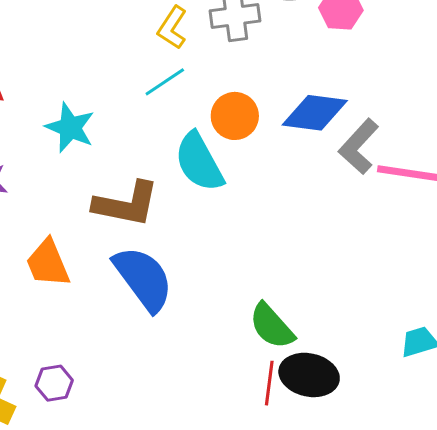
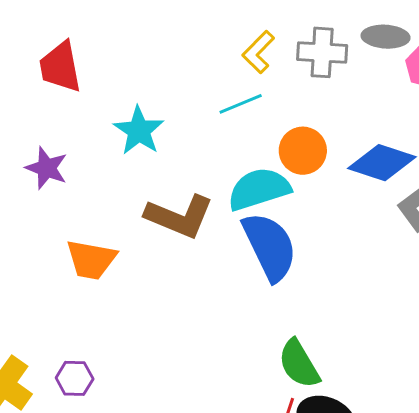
cyan semicircle: (199, 162) -> (259, 189), turned 90
orange trapezoid: (48, 263) -> (91, 260), turned -68
blue semicircle: (143, 279) -> (270, 247), moved

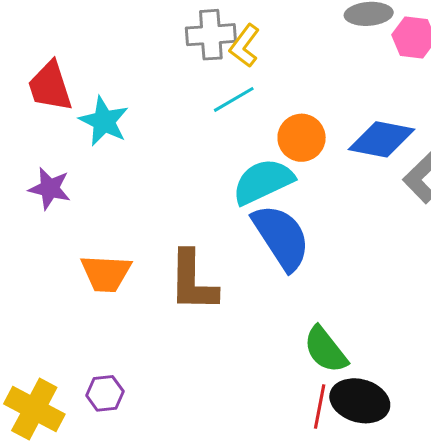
gray cross: (322, 52) -> (211, 35), moved
cyan star: (139, 131) -> (104, 121), moved
brown L-shape: (179, 216) -> (193, 281), moved, turned 76

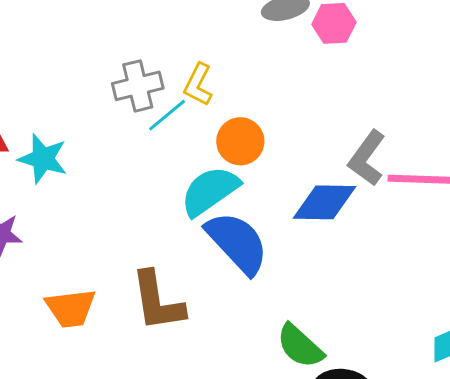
gray cross: (211, 35) -> (138, 86), moved
yellow L-shape: (245, 46) -> (198, 85), moved
blue diamond: (381, 139) -> (325, 202), moved

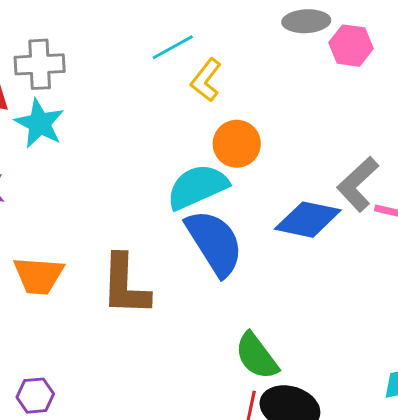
gray cross: (138, 86) -> (40, 64), moved
cyan line: (167, 115) -> (173, 47), moved

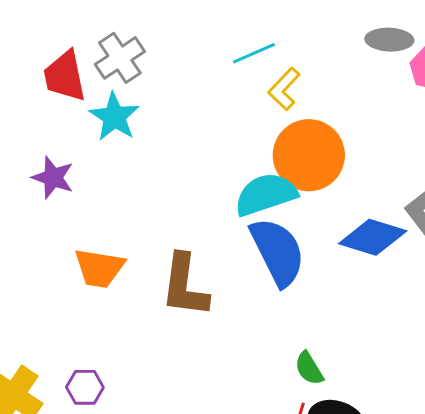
gray cross: (40, 64) -> (120, 58), turned -36
orange circle: (237, 144) -> (309, 155), size x1.5
green semicircle: (257, 356) -> (309, 368), size x0.7

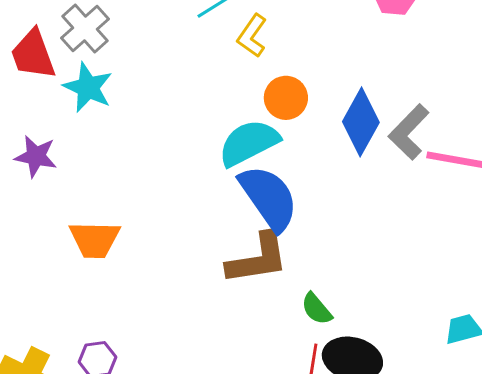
orange circle: (309, 155) -> (286, 98), size x0.6
blue diamond: (373, 237) -> (361, 122), moved, turned -70
brown L-shape: (185, 286) -> (258, 259), moved, turned -98

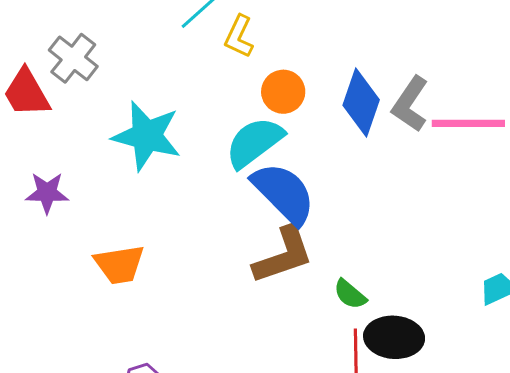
cyan star: (88, 87) -> (147, 136), moved, size x1.4

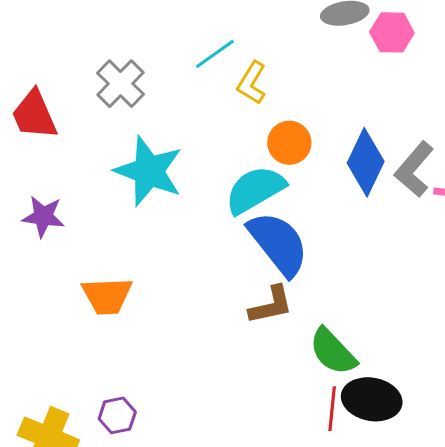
gray cross: (73, 58) -> (121, 84), moved
brown L-shape: (283, 255) -> (271, 305), size x0.7
green semicircle: (350, 294) -> (333, 352), size x1.5

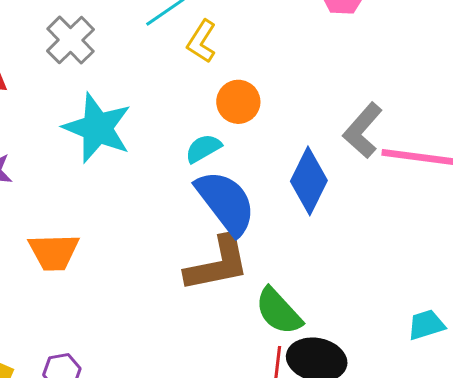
blue diamond: (366, 162) -> (309, 181), moved
cyan semicircle: (255, 190) -> (203, 148), size x0.6
brown L-shape: (271, 305) -> (217, 264), size x1.5

